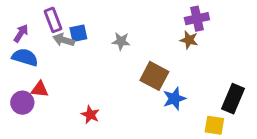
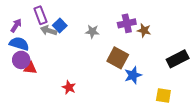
purple cross: (197, 19) -> (127, 23), moved
blue square: (78, 33) -> (60, 25), turned -32
black rectangle: (233, 99) -> (178, 59), moved, turned 40
purple circle: (22, 103) -> (21, 60), moved

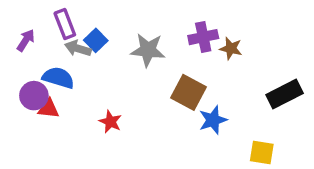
gray star: (92, 31) -> (148, 50), size x1.5
blue semicircle: (19, 44) -> (58, 78), moved
red star: (69, 87) -> (110, 122), moved

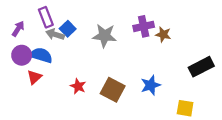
brown square: (189, 92) -> (113, 90), moved
purple circle: (34, 96) -> (22, 55), moved
red triangle: (49, 109) -> (34, 77), turned -49

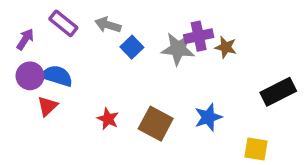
purple rectangle: (46, 17) -> (63, 23), turned -30
blue square: (68, 29) -> (132, 47), moved
gray arrow: (55, 34) -> (108, 25), moved
gray star: (105, 36) -> (178, 49), moved

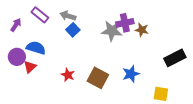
blue square: (132, 47) -> (73, 30), moved
purple circle: (30, 76) -> (17, 57), moved

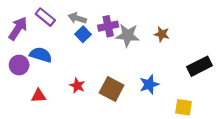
purple cross: (125, 23) -> (108, 26), moved
purple arrow: (16, 25) -> (18, 28), size x1.5
red triangle: (30, 67) -> (38, 96), moved, turned 40

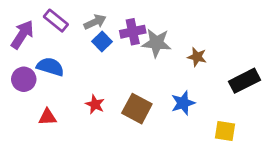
gray arrow: (77, 18) -> (95, 22), turned 138
brown star: (162, 34) -> (197, 57), moved

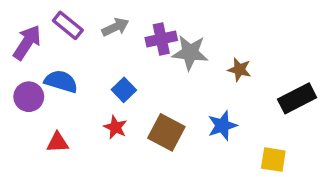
blue square: (102, 42) -> (124, 90), moved

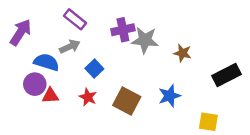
purple rectangle: (68, 25) -> (75, 19), moved
gray arrow: (115, 27) -> (70, 47), moved
purple circle: (29, 97) -> (35, 84), moved
red triangle: (58, 143) -> (50, 96), moved

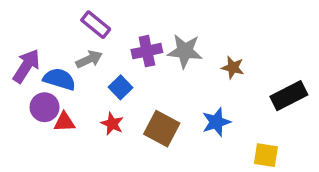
purple cross: (123, 30) -> (147, 51), moved
purple arrow: (21, 32) -> (26, 66), moved

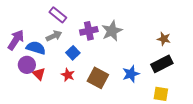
gray star: (185, 51) -> (112, 31), turned -30
brown star: (233, 68) -> (164, 39), moved
black rectangle: (289, 96) -> (162, 64), moved
red triangle: (64, 122) -> (39, 74), turned 48

